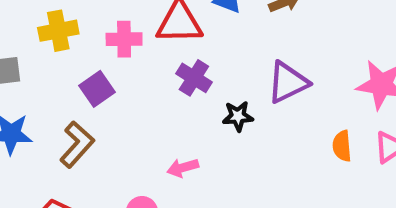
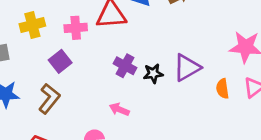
purple cross: (194, 78) -> (125, 66), moved
purple triangle: (288, 82) -> (187, 68), moved
pink arrow: (183, 168) -> (119, 109), turned 42

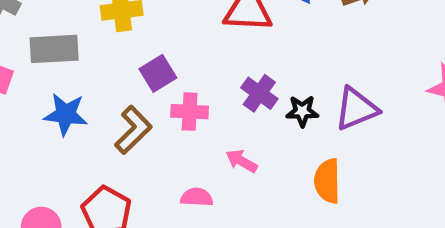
pink cross: (76, 28) -> (190, 112), moved
orange semicircle: (222, 89) -> (327, 181), moved, size x1.4

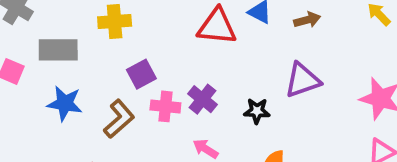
purple cross: (259, 93) -> (202, 99), moved
purple triangle: (356, 109) -> (302, 80), moved

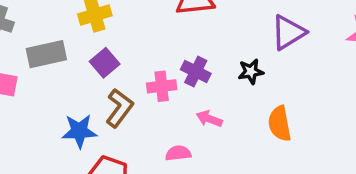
purple square: (141, 74) -> (105, 63), moved
blue star: (65, 103) -> (79, 131), moved

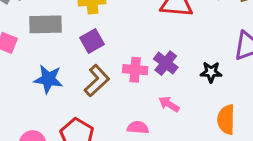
blue star: (79, 131) -> (48, 79), moved

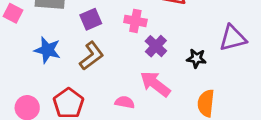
pink cross: (135, 70) -> (135, 21), moved
pink arrow: (169, 104) -> (155, 84), size x1.6

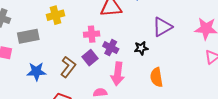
purple square: (91, 19) -> (90, 58), moved
pink arrow: (155, 84) -> (118, 74), turned -105

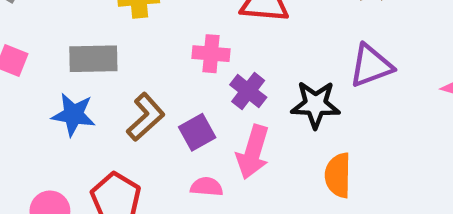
gray rectangle: (28, 36) -> (93, 59), moved
black star: (141, 48) -> (315, 105), size x1.5
purple square: (90, 58) -> (197, 132), moved

